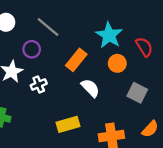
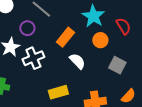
white cross: (39, 84) -> (33, 58), size x1.5

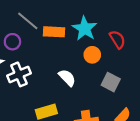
orange rectangle: (65, 37) -> (54, 32), moved, turned 54

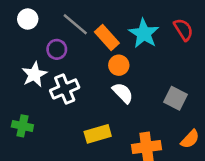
orange rectangle: (54, 32) -> (107, 37), turned 45
red semicircle: (117, 39) -> (183, 30), moved
orange circle: (92, 55) -> (119, 65), moved

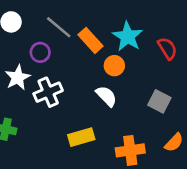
red semicircle: (183, 30) -> (167, 48), moved
orange circle: (119, 65) -> (114, 66), moved

